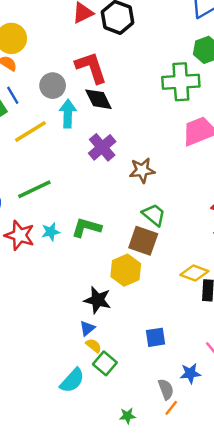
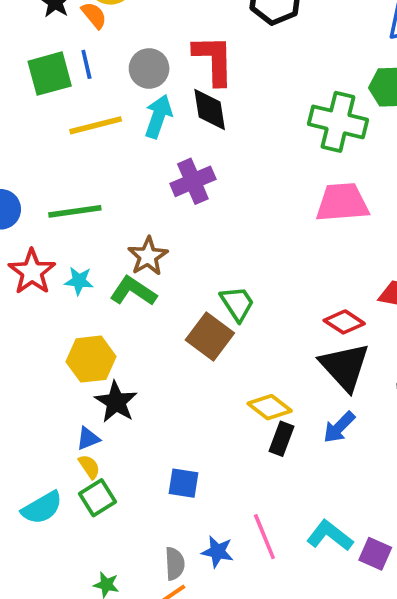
brown star: (142, 170) -> (148, 256), moved, turned 30
yellow hexagon: (126, 270) -> (91, 359), moved

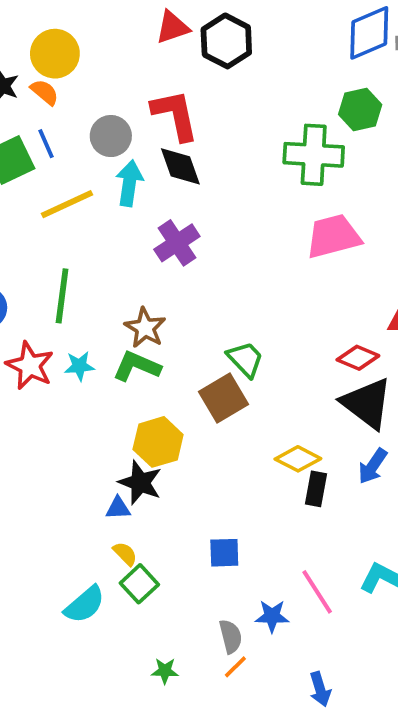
green line: (75, 211) -> (62, 296), turned -64
brown square: (210, 336) -> (224, 398), turned 33
yellow hexagon: (91, 359) -> (158, 442), moved
blue triangle: (88, 439) -> (118, 508), moved, turned 30

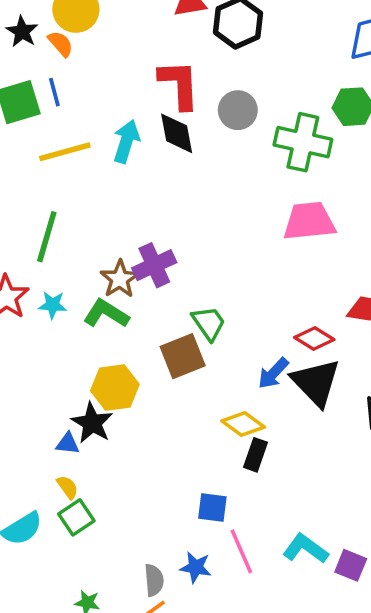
gray circle: (111, 136) -> (238, 110), moved
purple cross: (177, 243) -> (154, 265), moved
blue arrow: (373, 466) -> (273, 373), moved
blue square: (224, 553) -> (212, 508), moved

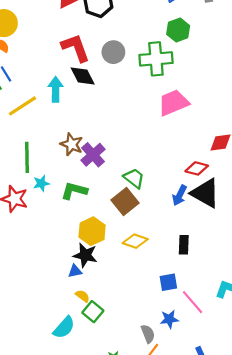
brown star: (120, 279) -> (72, 144), moved
cyan star: (53, 305) -> (41, 183), moved
yellow diamond: (243, 424) -> (135, 241), moved

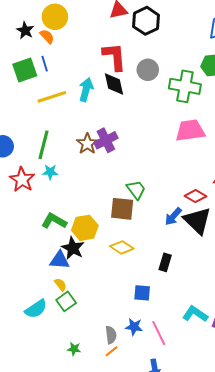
purple cross: (93, 155) -> (106, 140), moved
green L-shape: (74, 191) -> (54, 221), moved
brown square: (125, 202) -> (122, 209), turned 30
blue triangle: (75, 271) -> (60, 260), size x1.5
pink line: (193, 302) -> (159, 333), moved

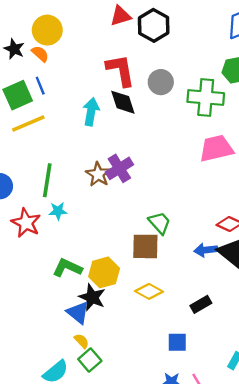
yellow line: (52, 97) -> (28, 123), moved
blue arrow: (173, 216) -> (206, 250), turned 48
blue triangle: (60, 260) -> (78, 313), turned 40
black rectangle: (165, 262) -> (201, 304), turned 48

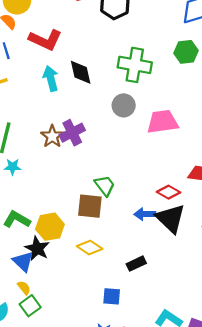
red L-shape: (121, 70) -> (45, 40), moved, turned 120
gray circle: (161, 82) -> (124, 105), moved
green cross: (206, 97) -> (135, 65), moved
cyan arrow: (91, 112) -> (51, 78), turned -30

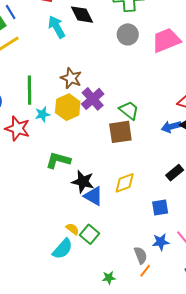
purple cross: (72, 133) -> (93, 99), moved
yellow hexagon: (50, 227) -> (68, 107), moved
yellow diamond: (90, 248) -> (125, 183), moved, turned -40
blue triangle: (23, 261) -> (93, 196), moved
yellow semicircle: (24, 288) -> (72, 229), moved

